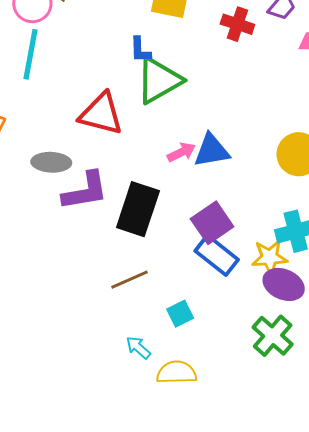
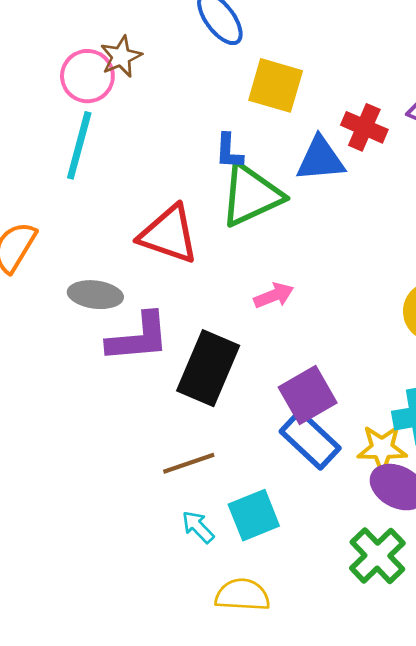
blue triangle: (212, 151) -> (321, 159), moved
cyan square: (180, 314) -> (254, 515), size x1.4
cyan arrow: (138, 347) -> (198, 527), moved

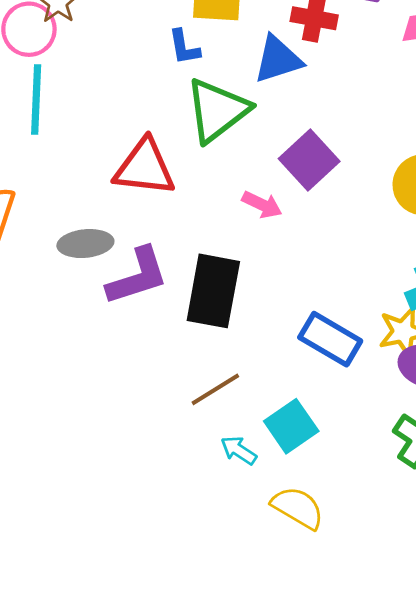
blue L-shape: (229, 151) -> (184, 47), moved
pink arrow: (274, 296) -> (262, 205), turned 60
purple square: (308, 395) -> (309, 160), moved
yellow semicircle: (242, 595) -> (298, 508), turned 40

